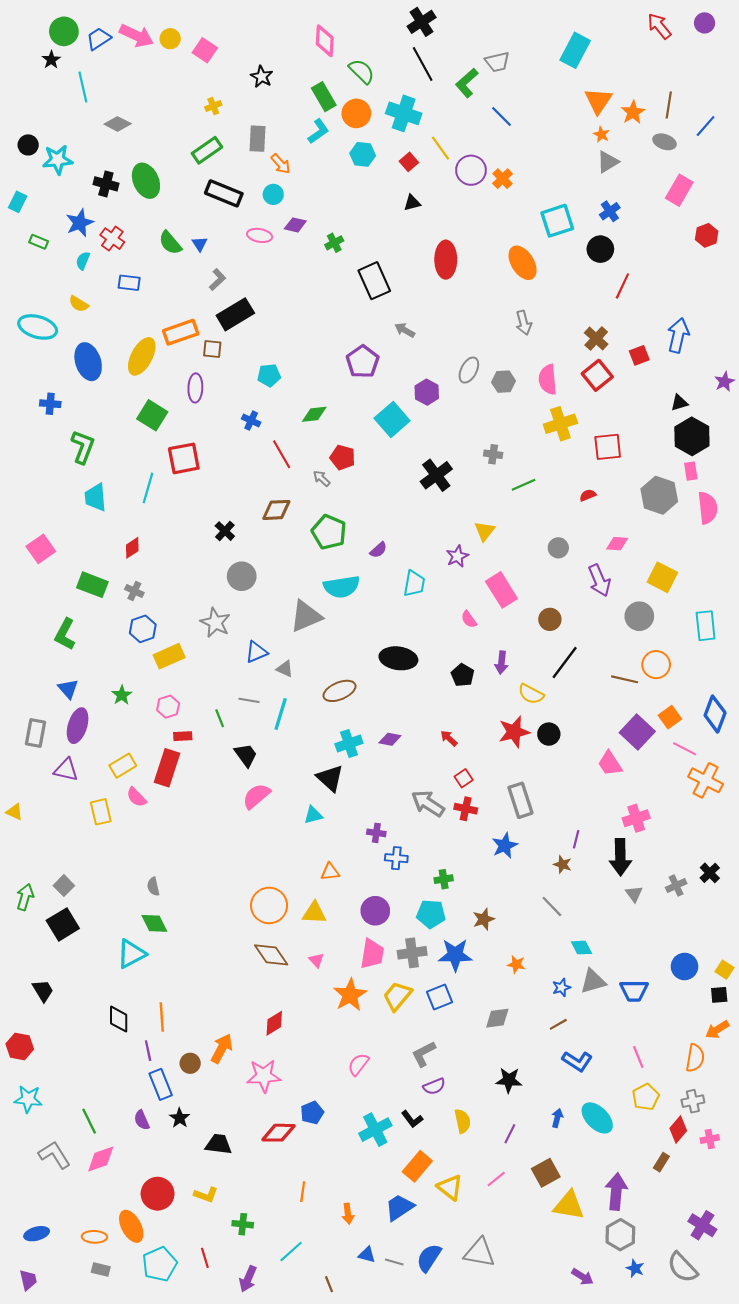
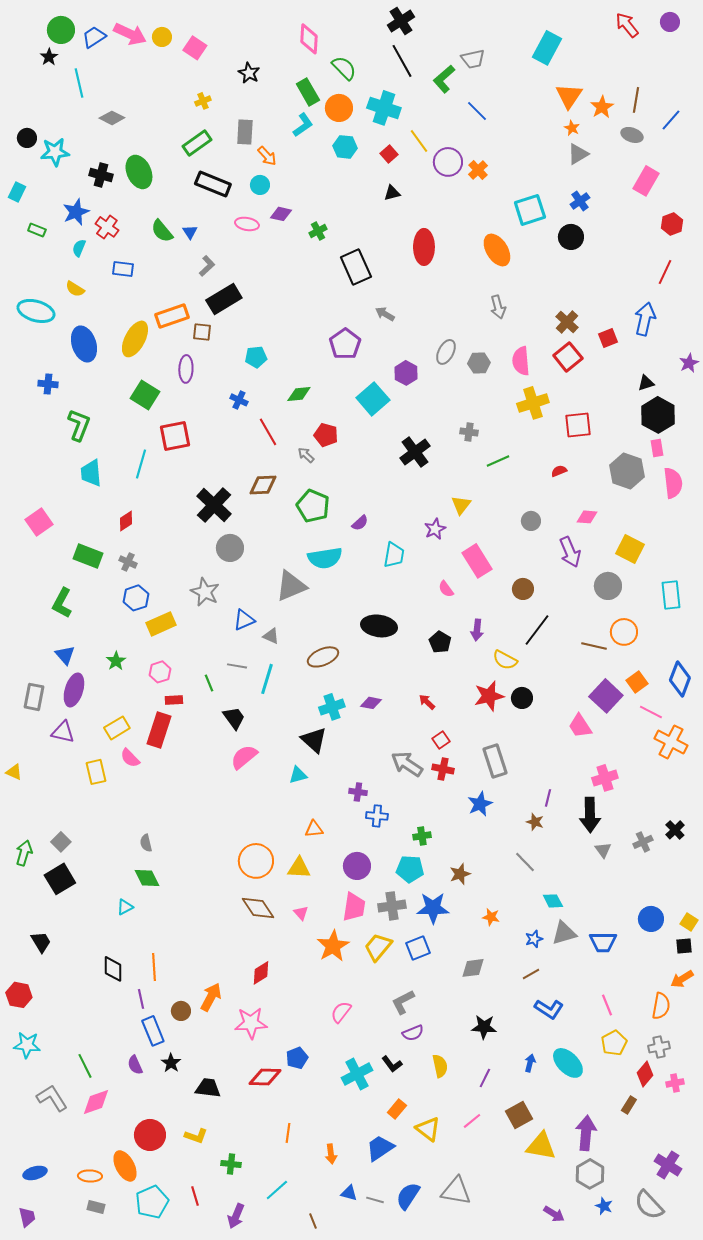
red line: (622, 286) -> (665, 272), moved
black cross: (225, 531) -> (214, 505), size x1.8
cyan triangle: (131, 954) -> (125, 907), size x0.6
orange rectangle: (417, 1166) -> (397, 1109), size x0.7

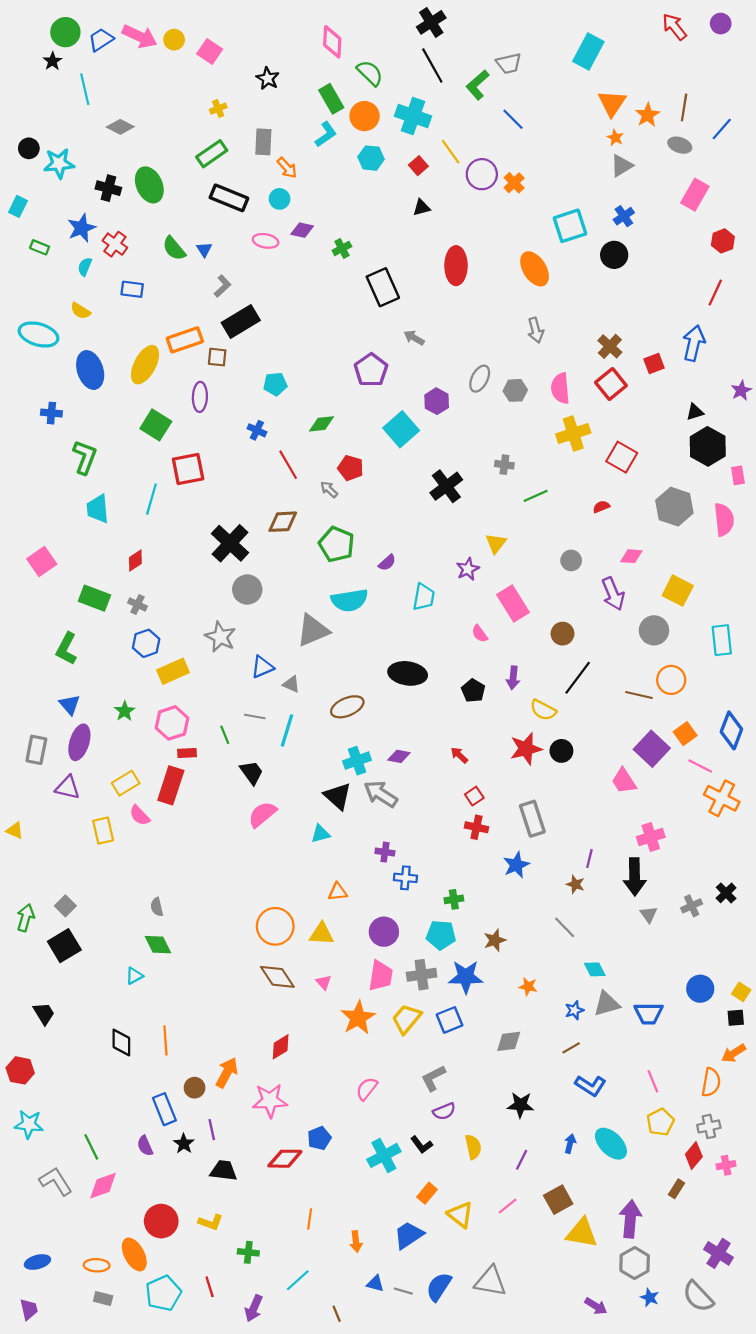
red square: (578, 425) -> (622, 457), turned 36
pink rectangle: (657, 448) -> (738, 475), moved
pink hexagon: (160, 672) -> (172, 723), size x1.4
gray arrow: (407, 764) -> (381, 794), moved
purple line: (141, 999) -> (212, 1130), moved

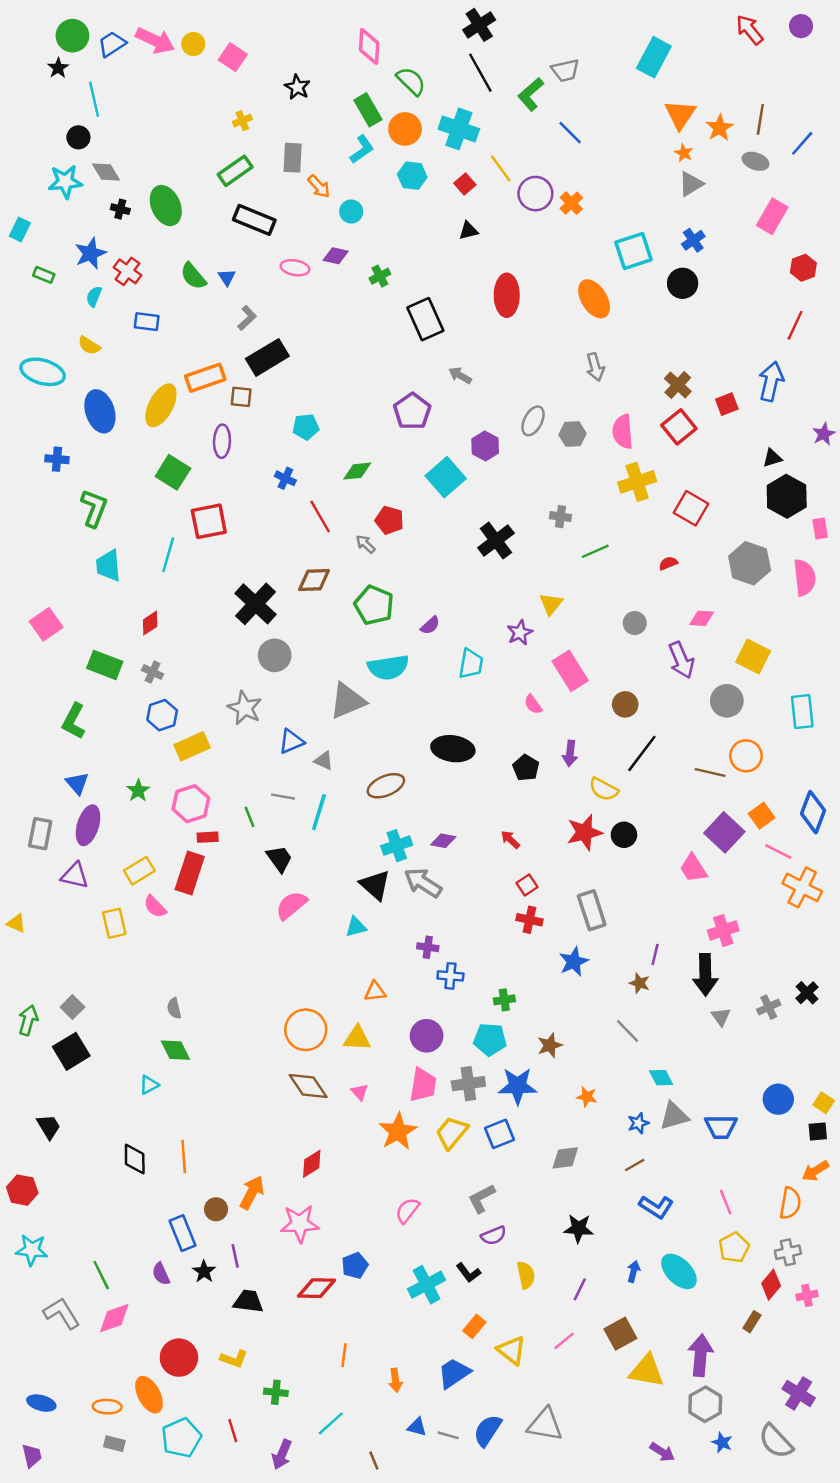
gray diamond: (120, 127) -> (106, 172), moved, turned 32
black circle: (29, 148) -> (78, 137), moved
black cross: (108, 188) -> (120, 209), size x0.7
cyan circle: (280, 199) -> (351, 212), moved
blue ellipse: (37, 1262) -> (41, 1403), turned 30

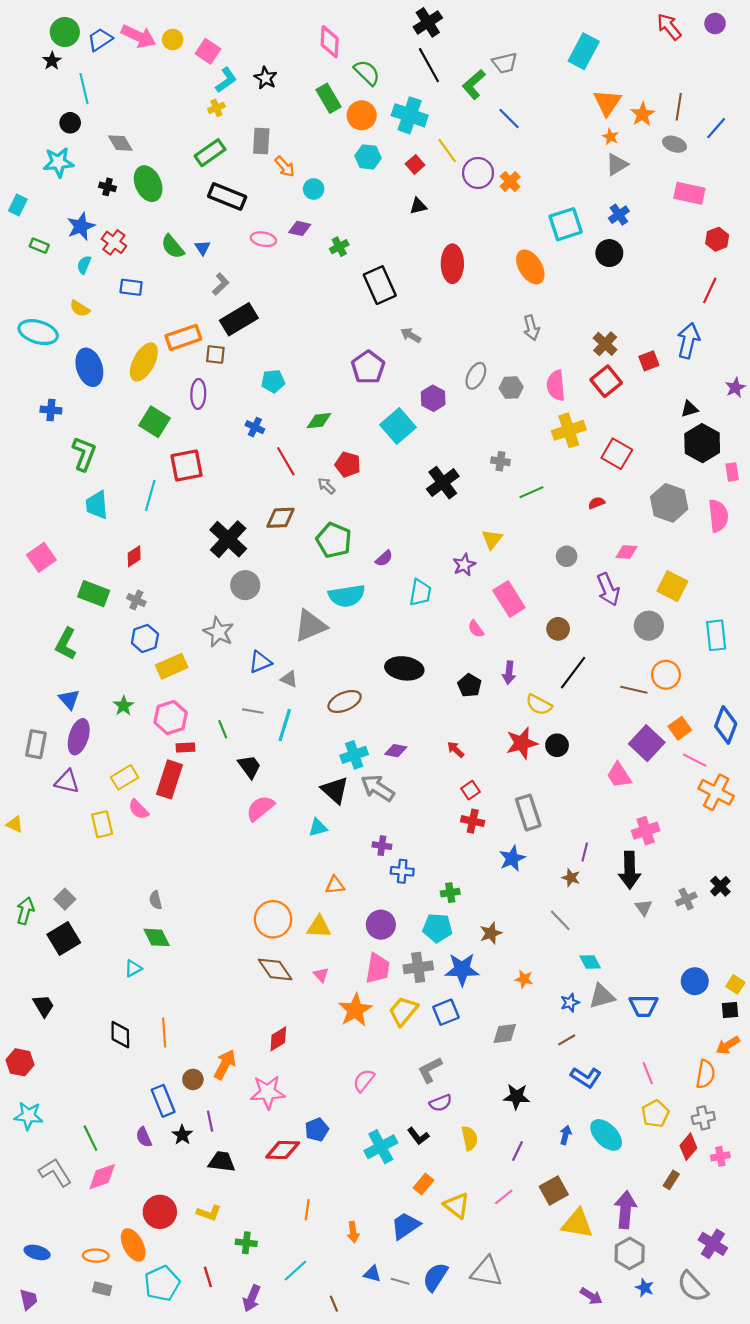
cyan L-shape: (362, 149) -> (226, 80), moved
gray diamond: (106, 172) -> (120, 143), moved
pink rectangle: (772, 216) -> (689, 193), turned 72

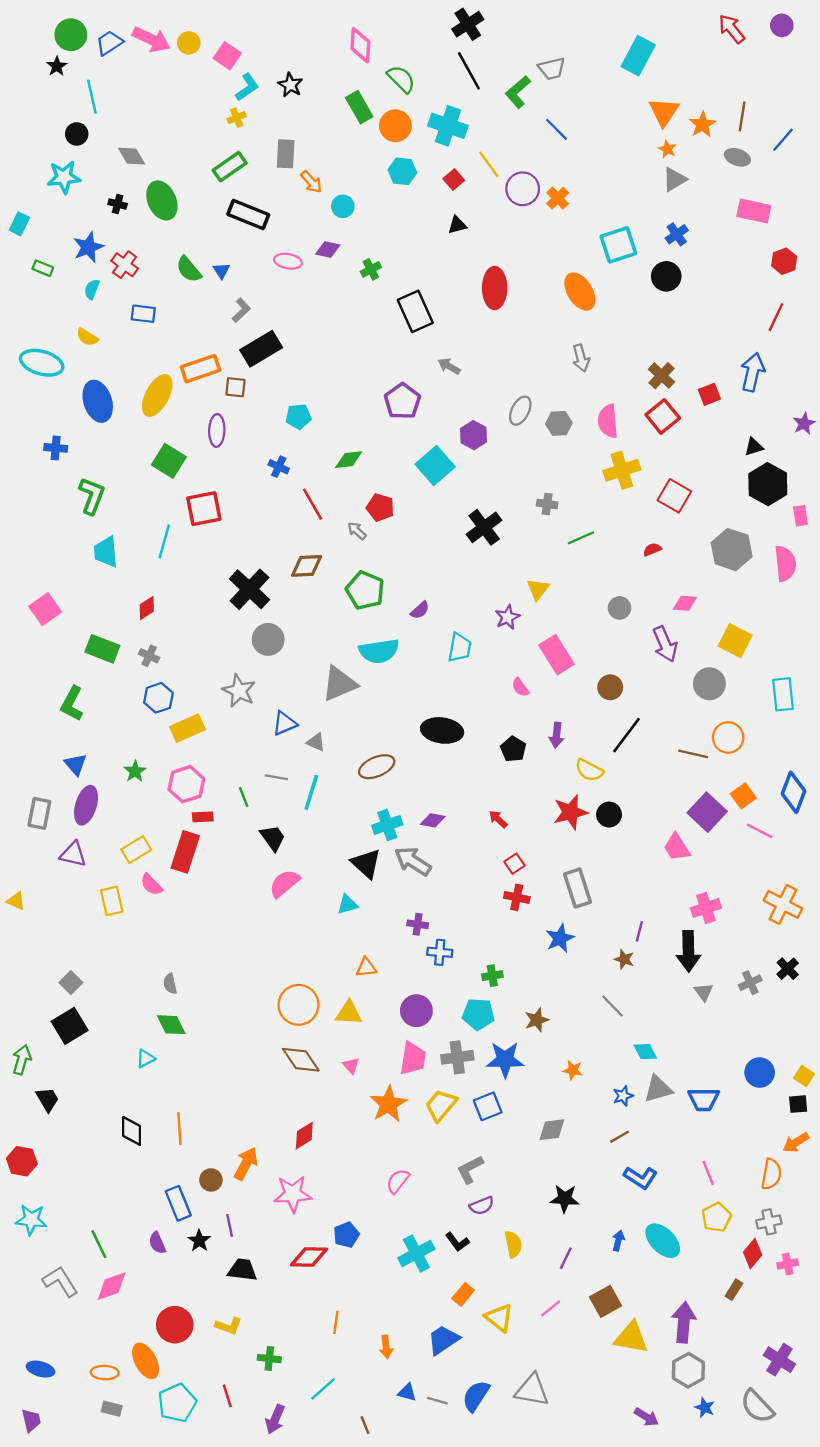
orange cross: (716, 792) -> (783, 904), moved
green arrow: (25, 911) -> (22, 1060), moved

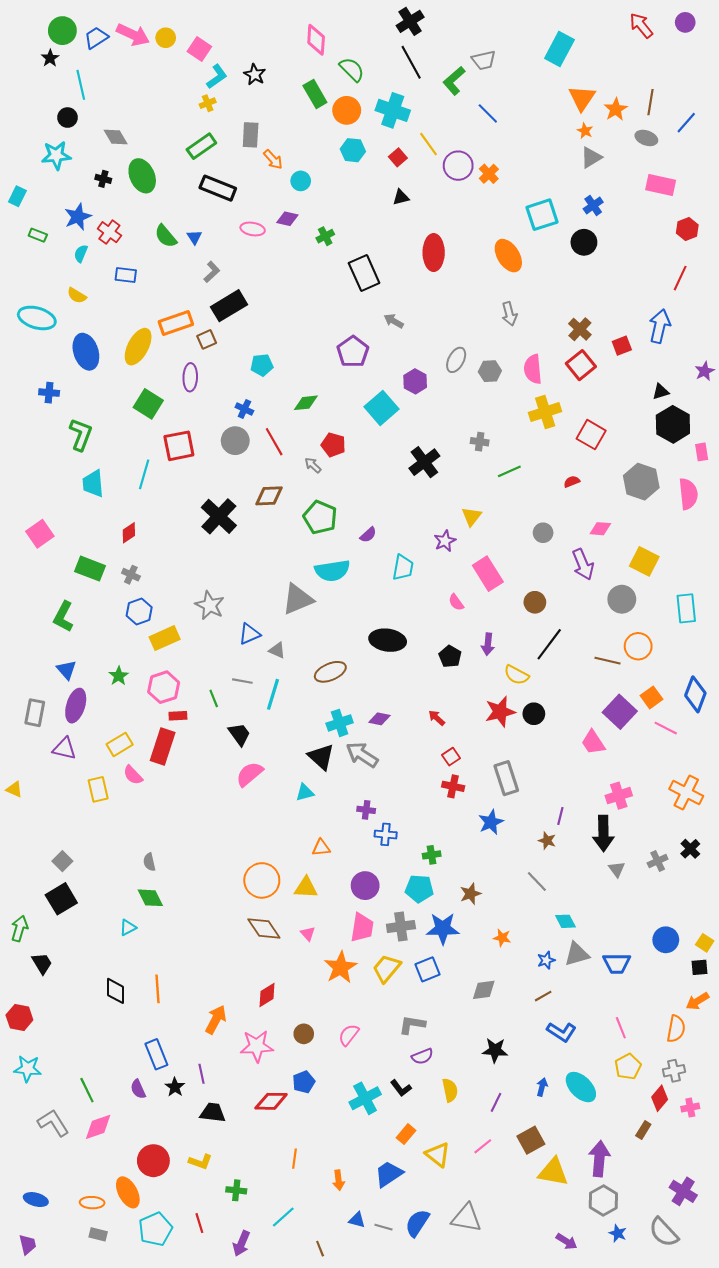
brown square: (235, 387) -> (207, 339), turned -30
gray circle: (268, 639) -> (235, 441), moved
gray L-shape: (470, 1169) -> (412, 1025), turned 36
brown circle: (211, 1180) -> (304, 1034), moved

